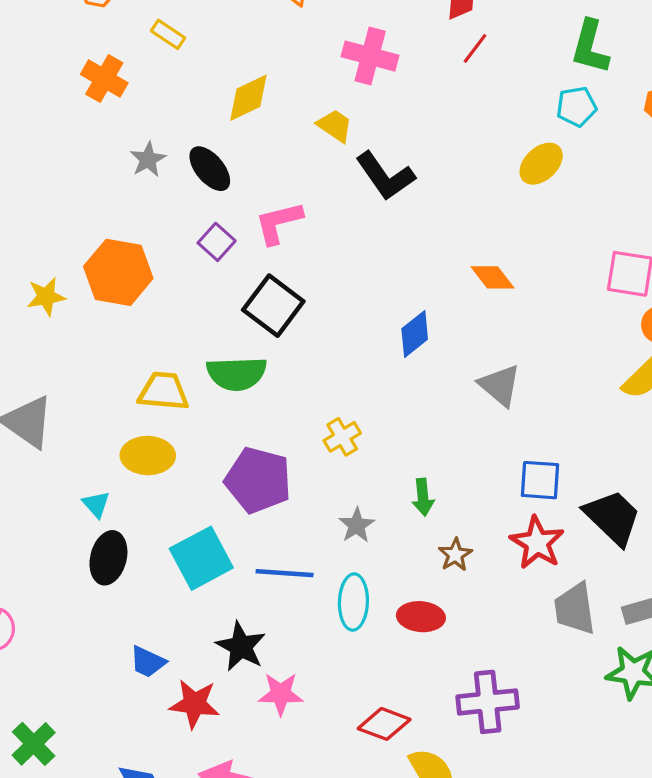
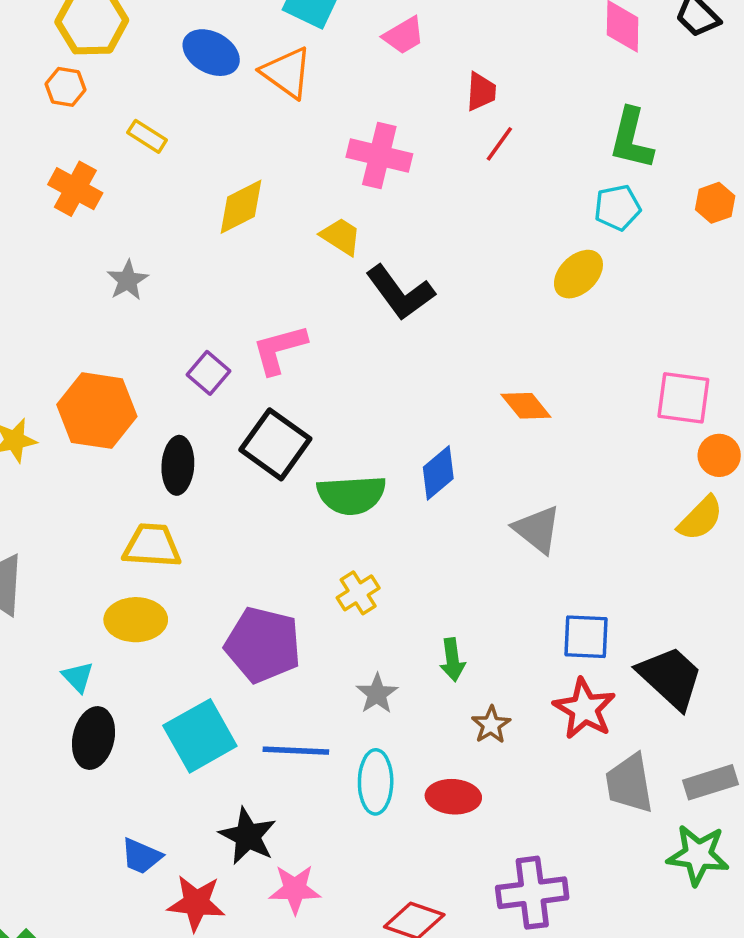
black ellipse: (210, 169) -> (178, 465), moved, turned 45
green semicircle: (237, 374) -> (351, 495), moved

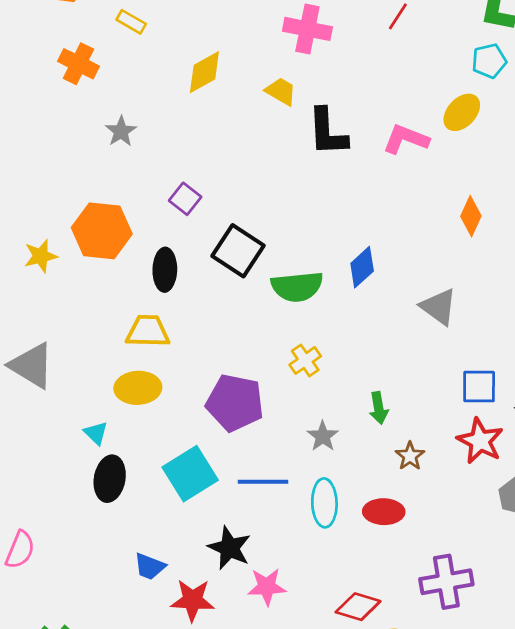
black L-shape: (400, 293) -> (327, 132), turned 36
pink L-shape: (279, 349) -> (406, 139), moved, turned 39
orange diamond: (526, 406) -> (471, 216), moved, turned 66

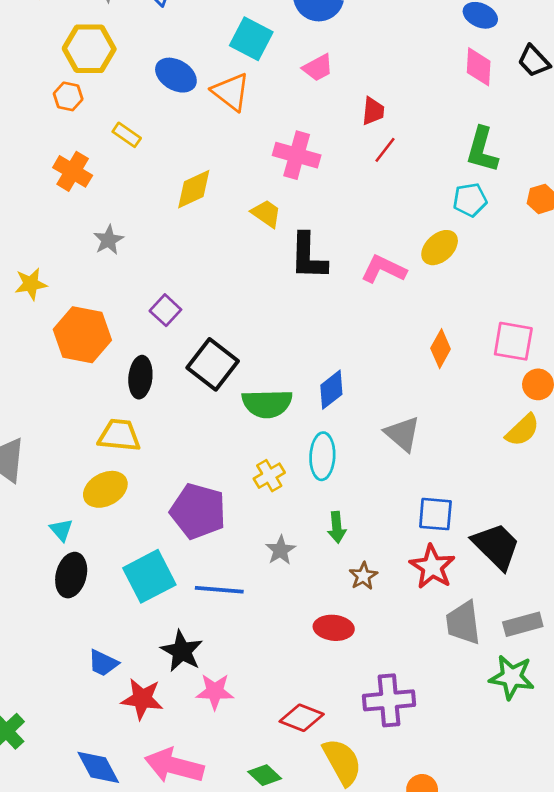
yellow star: (41, 256) -> (31, 284), moved
yellow ellipse: (138, 388) -> (105, 489), turned -30
cyan ellipse: (324, 503) -> (322, 456), moved

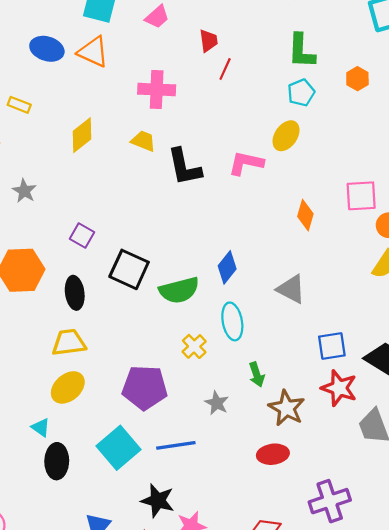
brown star: (363, 576) -> (287, 408), size x1.6

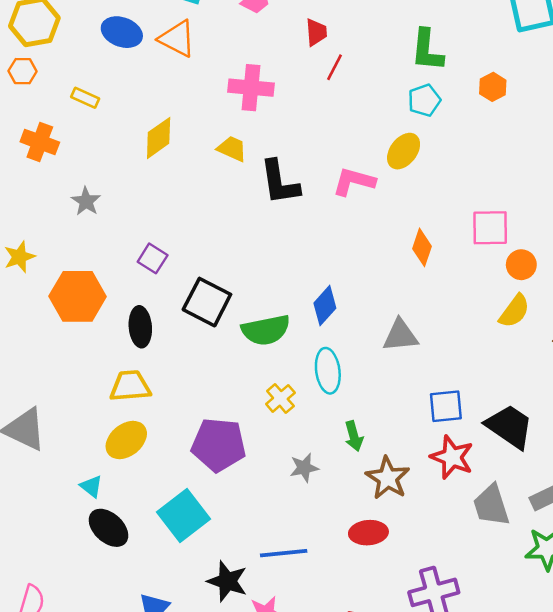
gray triangle: (291, 289) -> (400, 335), turned -36
gray star: (217, 403) -> (304, 468), turned 30
blue line: (176, 445) -> (284, 553), moved
black ellipse: (57, 461) -> (109, 528), turned -52

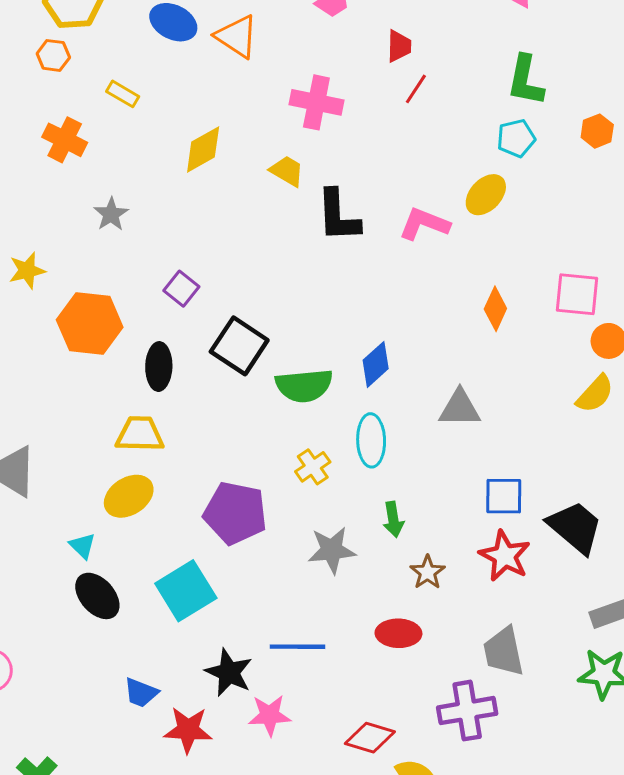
gray star: (304, 468) -> (332, 550), size x1.4
brown star: (388, 478) -> (428, 572), size x0.7
gray trapezoid: (491, 505) -> (503, 651), moved

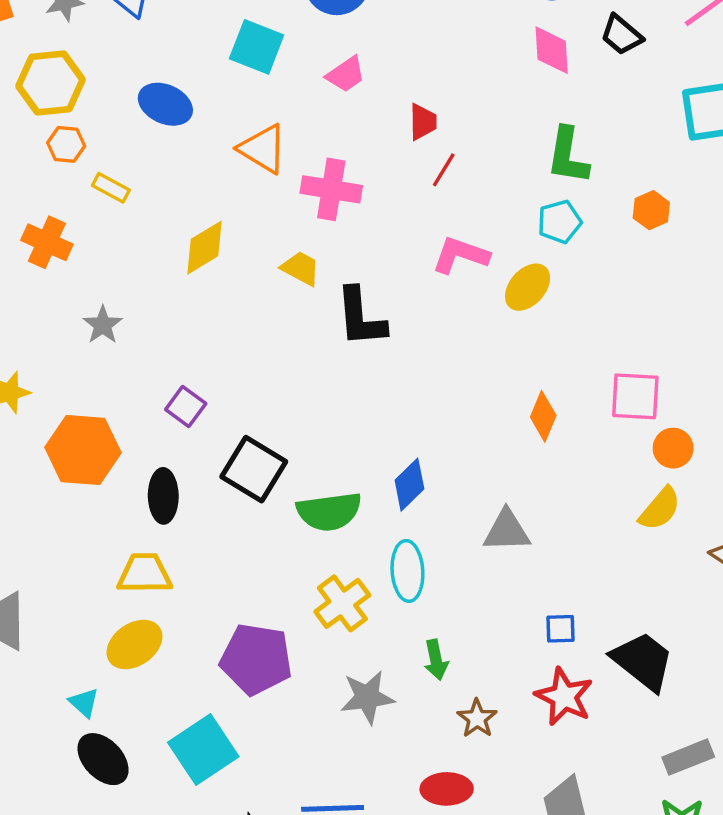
orange triangle: (237, 36) -> (263, 149), moved
orange hexagon: (53, 55) -> (66, 144), moved
pink L-shape: (424, 224) -> (460, 255), moved
yellow cross: (313, 467) -> (342, 603), size x1.4
blue square: (504, 496) -> (560, 629), size x0.7

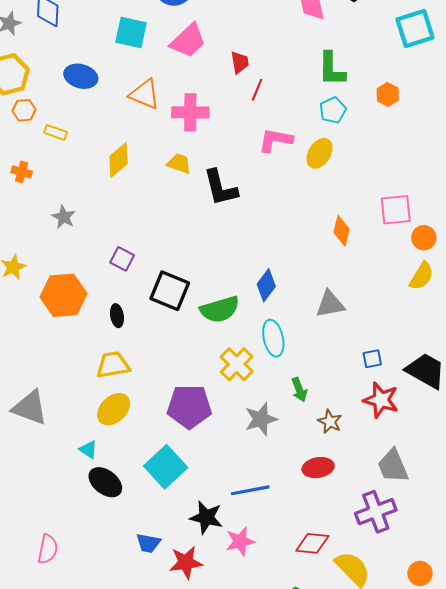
pink trapezoid: (346, 74) -> (188, 41), size x1.5
orange cross: (47, 242) -> (22, 172), size x0.7
black ellipse: (163, 496) -> (117, 316), size x0.7

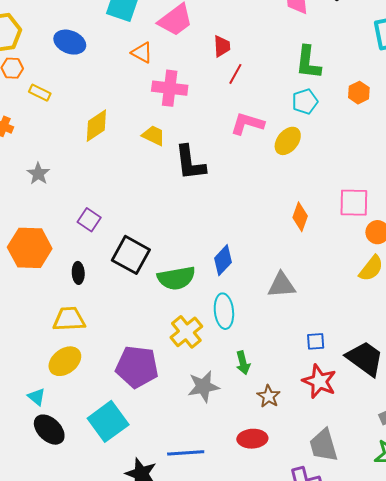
orange triangle: (145, 94) -> (142, 53), moved, size x0.7

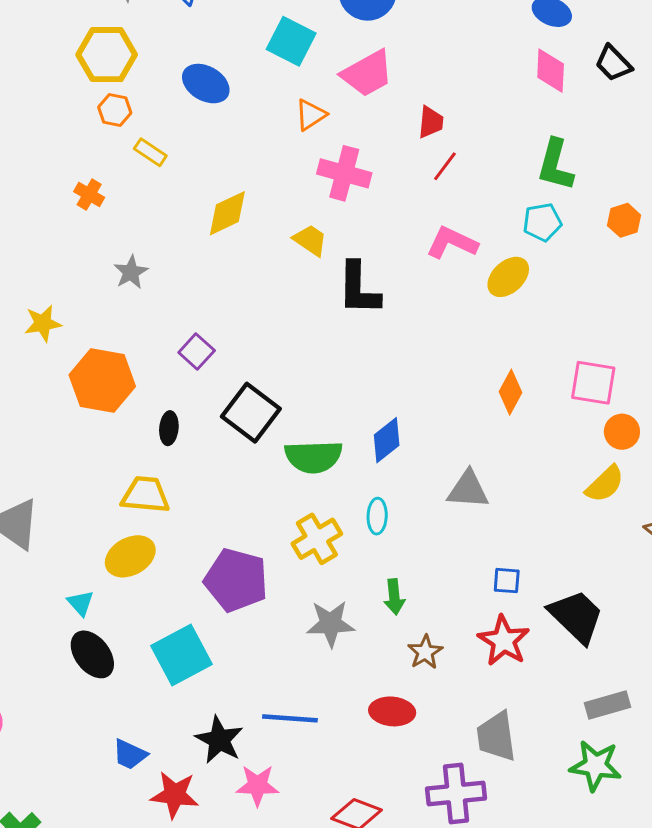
orange triangle: (142, 53) -> (311, 115), turned 50
cyan ellipse: (224, 311) -> (377, 516), size x0.7

